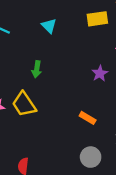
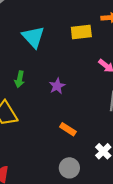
cyan triangle: (49, 26) -> (33, 37), size x1.5
purple star: (100, 73) -> (57, 86), moved

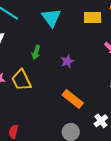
orange rectangle: (68, 129) -> (73, 99), size x1.5

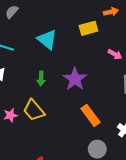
purple star: (67, 61) -> (75, 79), size x1.6
orange rectangle: (73, 99) -> (91, 115), turned 30

